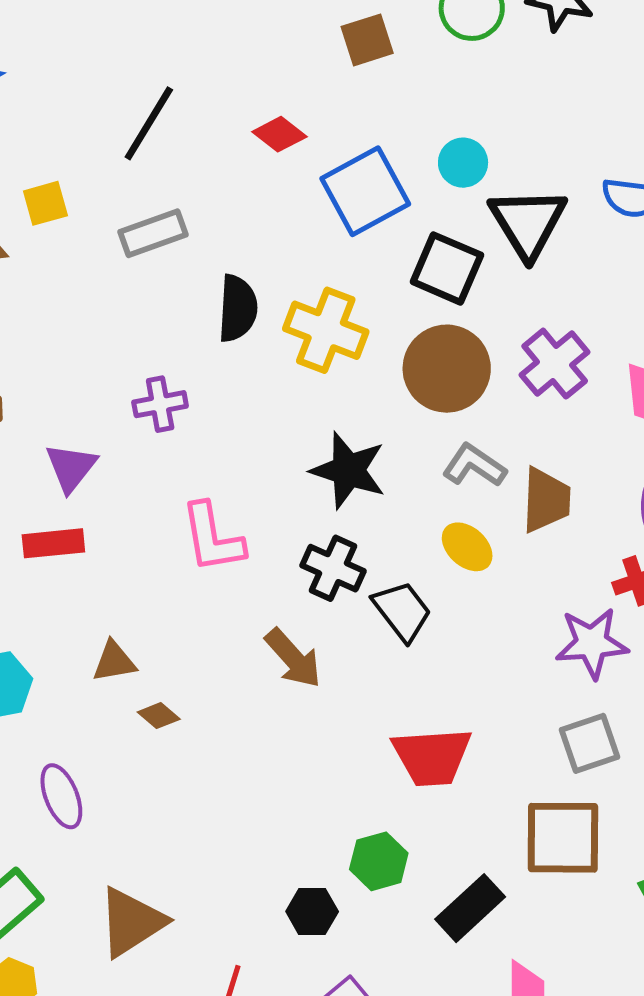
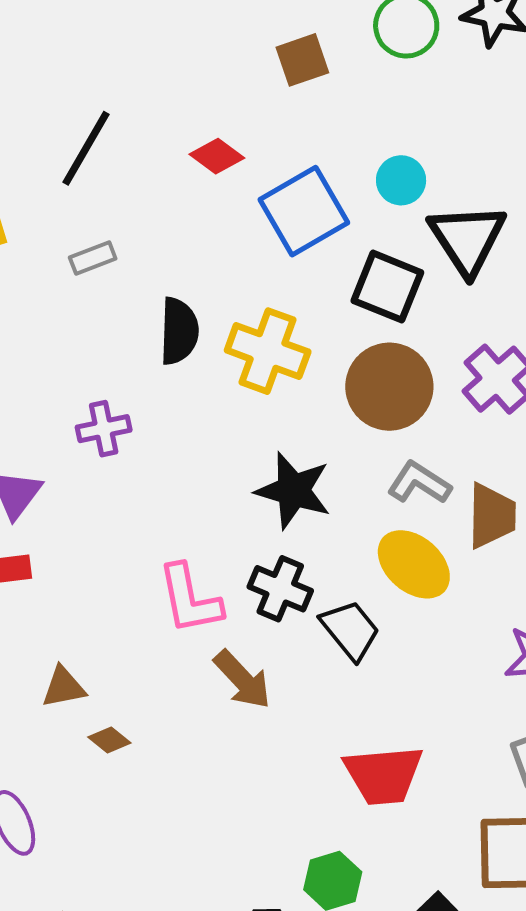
gray rectangle: (153, 233) -> (93, 258), size x0.7
pink L-shape: (212, 538) -> (190, 599), moved
yellow ellipse: (467, 547) -> (414, 564), size x1.4

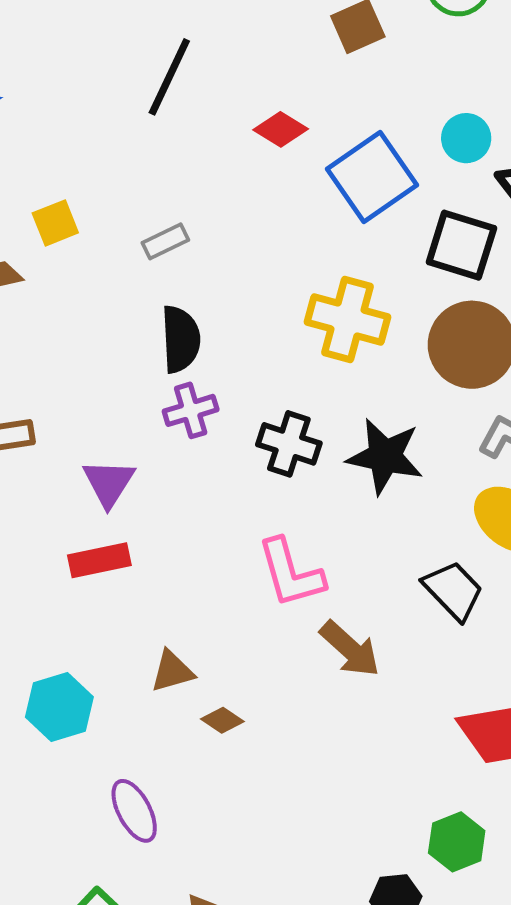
black line: (86, 148) -> (169, 77), moved
black semicircle: (179, 331) -> (181, 339), moved
black cross: (280, 589) -> (289, 444), moved

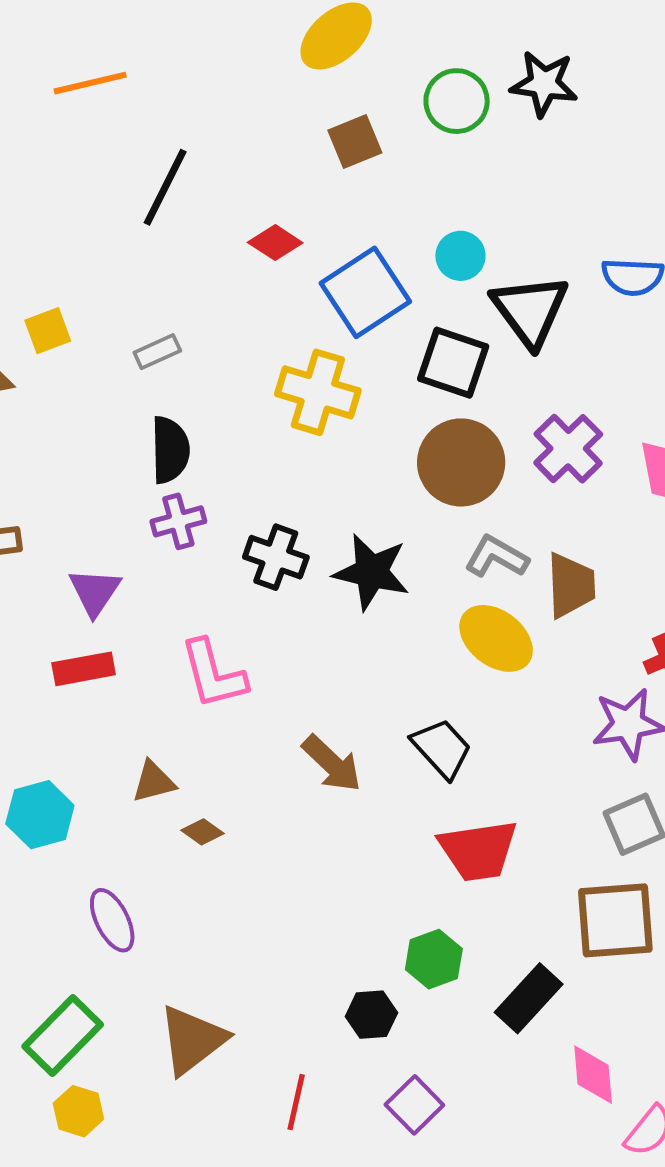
yellow cross: (348, 319) -> (318, 392), moved
pink L-shape: (291, 573) -> (213, 674), moved
black trapezoid: (453, 590) -> (442, 748), moved

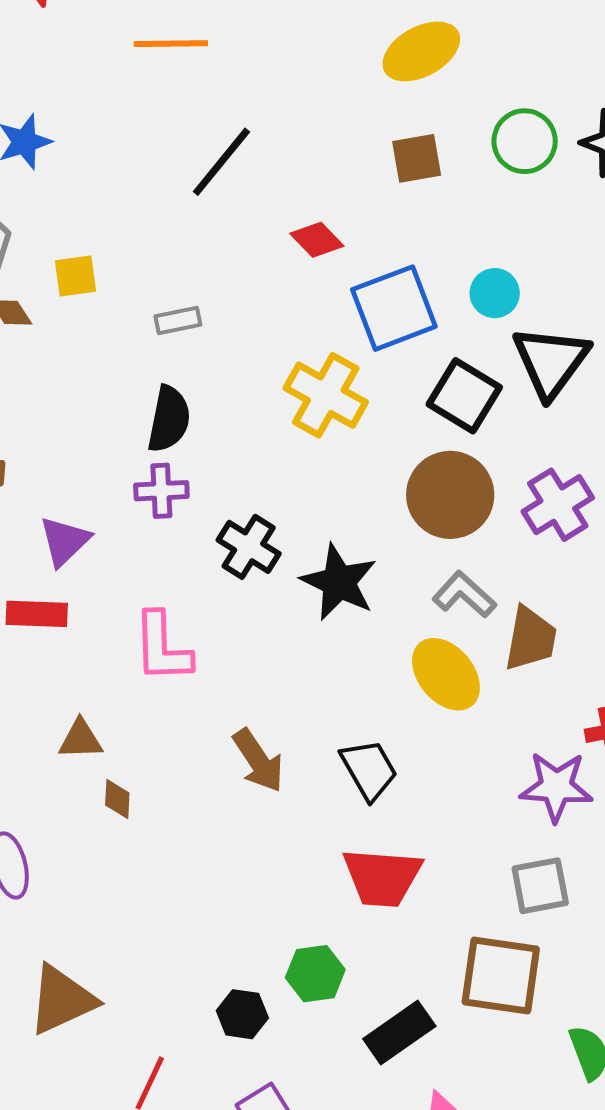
brown diamond: (203, 832) -> (117, 799), turned 45

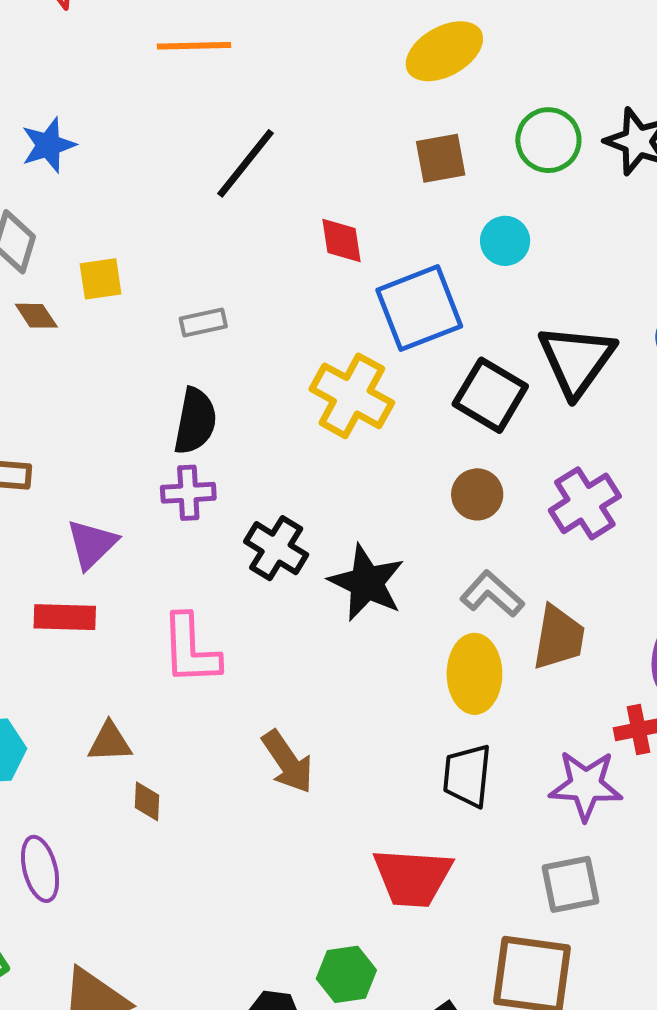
red diamond: (317, 240) -> (342, 240), turned 36
cyan circle: (495, 293) -> (505, 241), moved
brown circle: (450, 495) -> (477, 494), size x0.6
yellow ellipse: (446, 674) -> (474, 674), turned 40
black trapezoid: (369, 770) -> (467, 776), moved, turned -144

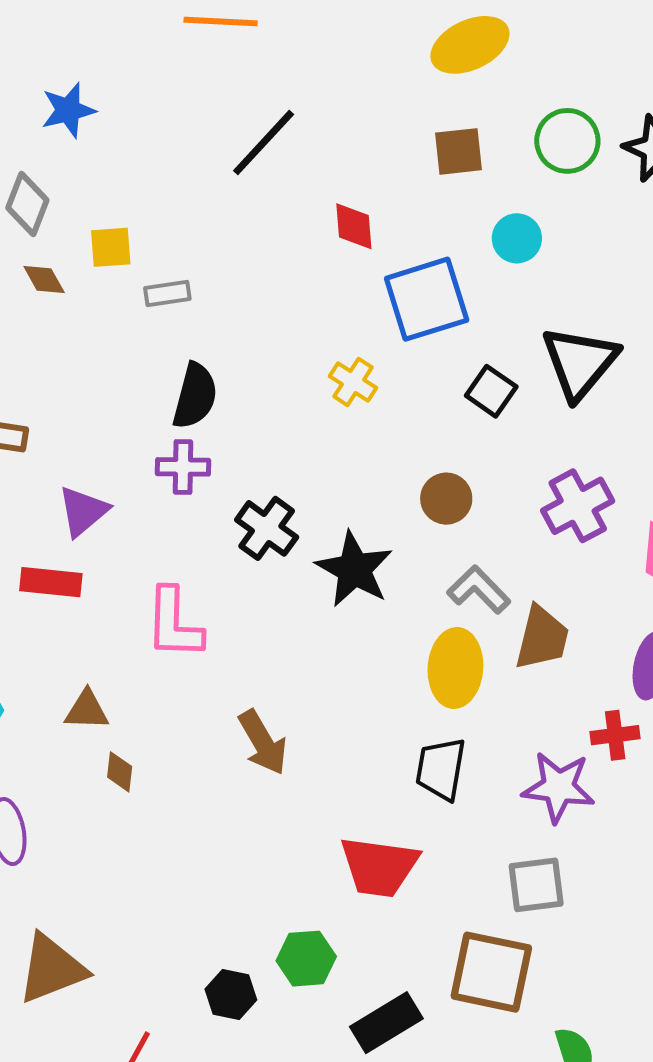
gray rectangle: (203, 322) -> (167, 294), moved
black square: (490, 395) -> (491, 391), size x0.7
yellow cross: (352, 396) -> (353, 382), size x0.6
brown circle: (477, 494) -> (446, 499), moved

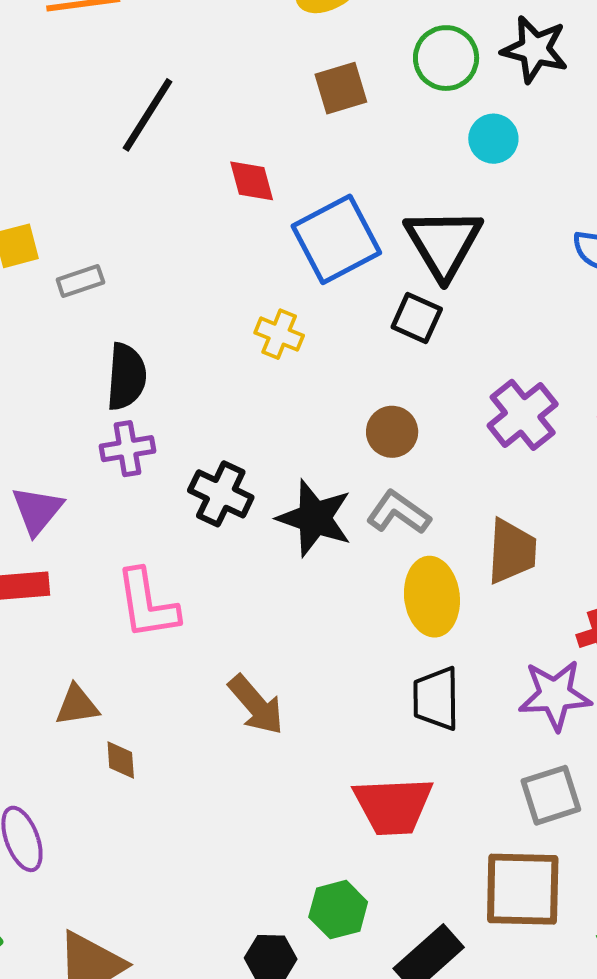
cyan circle: (517, 238) -> (493, 139), moved
black triangle: (580, 362) -> (443, 243), moved
gray L-shape: (479, 590) -> (398, 513), moved

